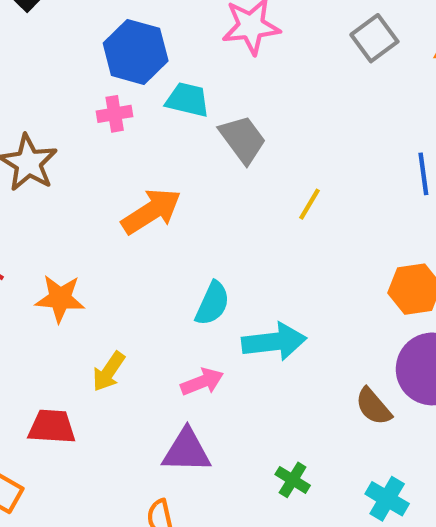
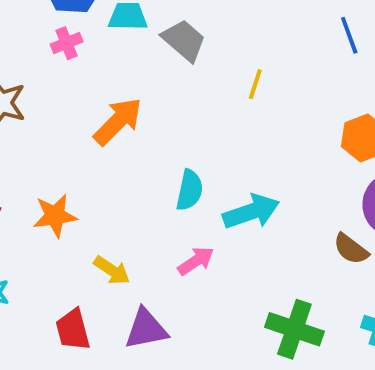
yellow arrow: (109, 372) -> (112, 270), turned -78
red trapezoid: (52, 427) -> (73, 330), turned -96
purple triangle: (187, 451) -> (146, 329), moved
green cross: (293, 480) -> (294, 329), size x1.8

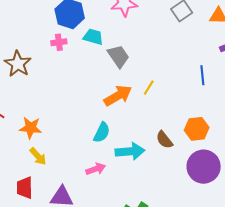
orange arrow: (118, 121) -> (118, 96), moved
brown semicircle: (351, 249) -> (164, 140), moved
yellow arrow: (112, 270) -> (38, 156), moved

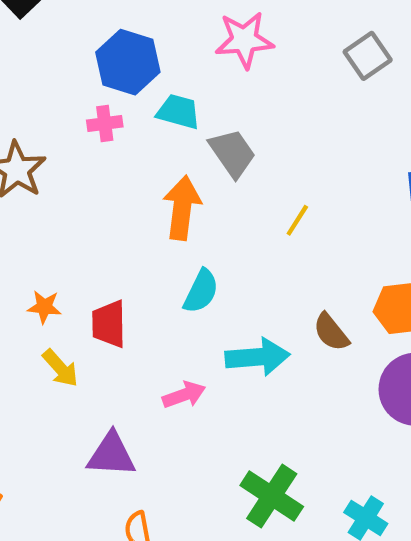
orange arrow: (118, 96) -> (182, 208), moved, turned -52
orange star: (31, 128) -> (44, 307), size x0.7
cyan semicircle: (102, 132) -> (201, 291), moved
red trapezoid: (25, 188) -> (109, 324), moved

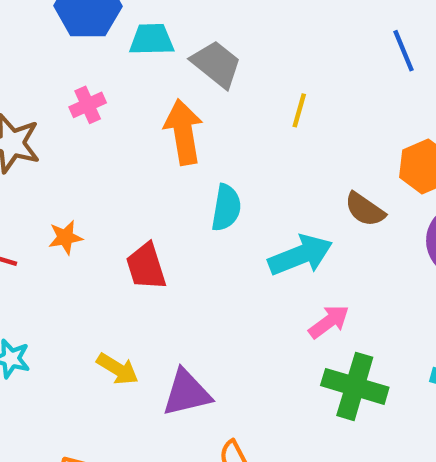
pink cross: (105, 124) -> (88, 105), moved
orange star: (44, 307) -> (65, 237), moved
yellow arrow: (60, 368) -> (118, 369), moved
pink arrow: (184, 395) -> (329, 322), moved

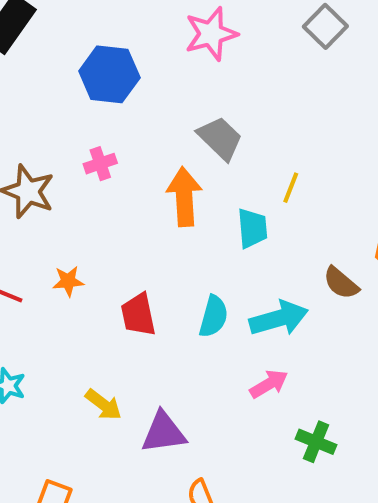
cyan trapezoid: (152, 39) -> (252, 228), moved, turned 81
cyan semicircle: (226, 208) -> (213, 316), moved
pink arrow: (329, 322) -> (269, 384), moved
green cross: (355, 386) -> (316, 442), size x0.7

